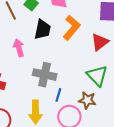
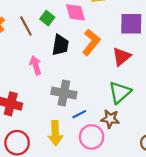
green triangle: (97, 76) -> (120, 92), turned 35
blue line: (58, 95) -> (79, 114), turned 48

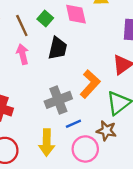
orange L-shape: (91, 42) -> (90, 84), moved
pink arrow: (36, 65) -> (23, 54), moved
gray cross: (64, 93) -> (58, 100), turned -35

